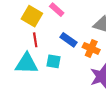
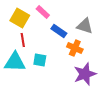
blue rectangle: (69, 40) -> (59, 31), moved

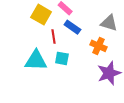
blue rectangle: (59, 31) -> (72, 27), moved
red line: (23, 40) -> (54, 36), moved

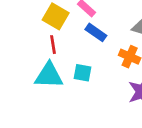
red line: (54, 36) -> (53, 45), moved

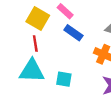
cyan square: (83, 73) -> (64, 79), moved

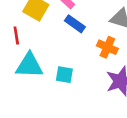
red line: (35, 43) -> (16, 36), moved

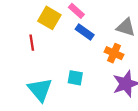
cyan triangle: (29, 65) -> (40, 90), moved, turned 48

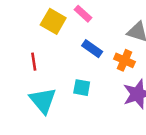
blue rectangle: (85, 32) -> (92, 49), moved
red line: (32, 43) -> (34, 62), moved

